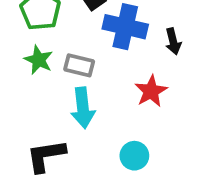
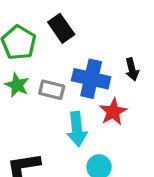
blue cross: (125, 27) -> (91, 79), moved
cyan arrow: (83, 108) -> (77, 129), moved

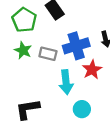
blue cross: (91, 79) -> (76, 46), turned -30

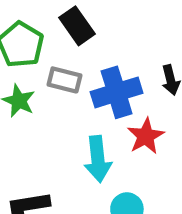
gray rectangle: (48, 54) -> (64, 80), moved

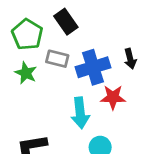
red star: (146, 136) -> (113, 97), turned 30

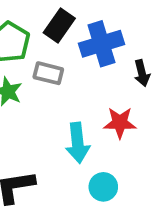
black rectangle: (66, 22) -> (59, 25), turned 70
blue cross: (93, 67) -> (101, 44), moved

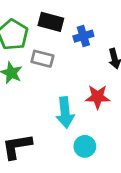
black rectangle: (59, 25) -> (51, 22), turned 70
blue cross: (101, 44) -> (83, 36), size x0.6

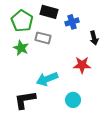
cyan arrow: (65, 112) -> (47, 79), moved, turned 75

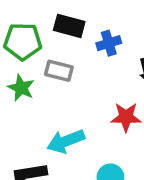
green pentagon: (22, 21) -> (23, 41), turned -30

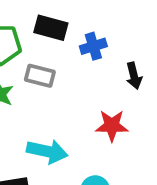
cyan arrow: (66, 141) -> (47, 151), turned -147

